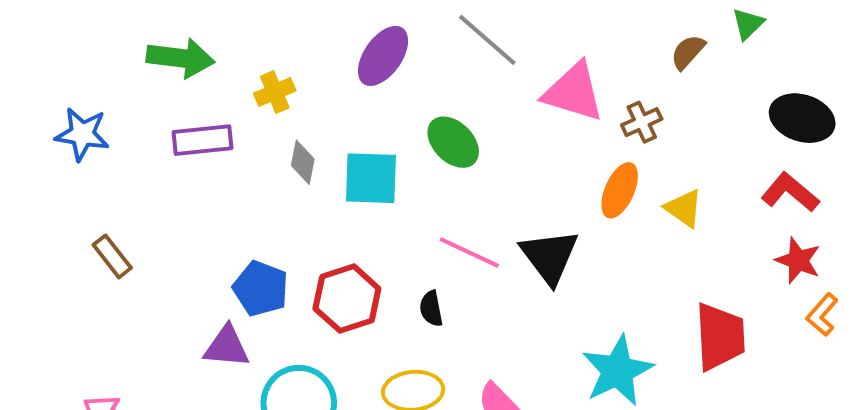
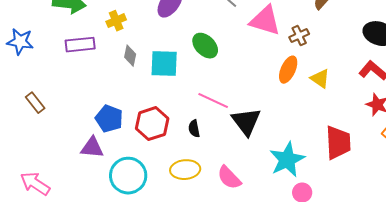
black triangle: (549, 256) -> (246, 122), moved

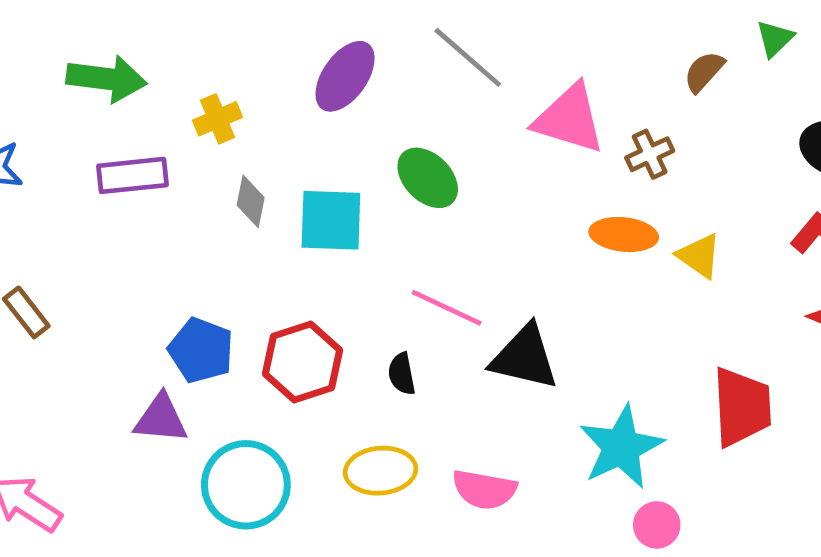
orange ellipse: (288, 70) -> (624, 235), turned 72
black triangle: (246, 122) -> (525, 357), turned -40
pink semicircle: (229, 178) -> (484, 490), turned -36

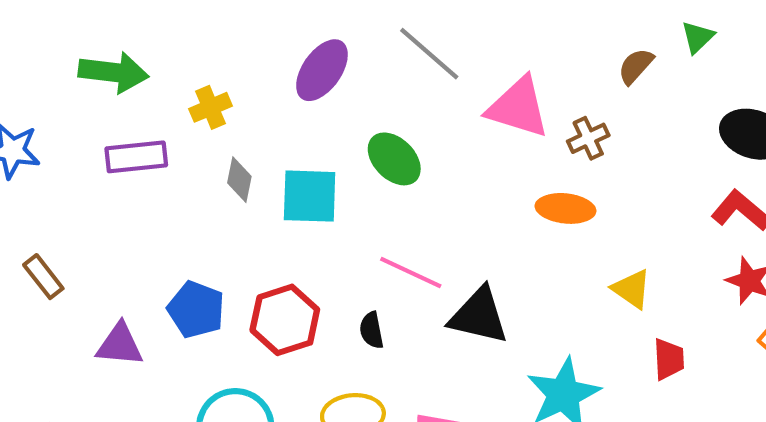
yellow triangle: (699, 256) -> (632, 289), moved
red trapezoid: (742, 407) -> (669, 359), size x0.6
purple triangle: (161, 419) -> (120, 345), moved

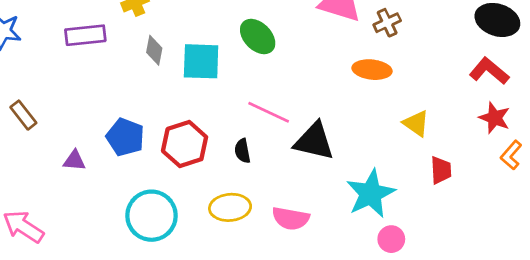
purple triangle: (120, 345) -> (74, 161), size x0.7

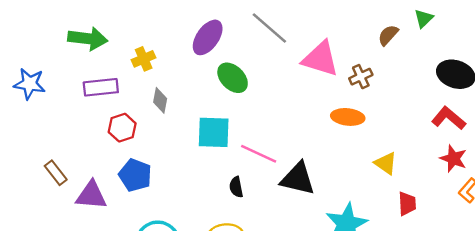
green ellipse: (258, 37) -> (233, 78), moved
cyan square: (201, 61) -> (214, 132), moved
brown rectangle: (23, 115) -> (56, 173), moved
red hexagon: (185, 144) -> (122, 128), moved, size x0.7
purple triangle: (74, 161) -> (91, 195), size x1.6

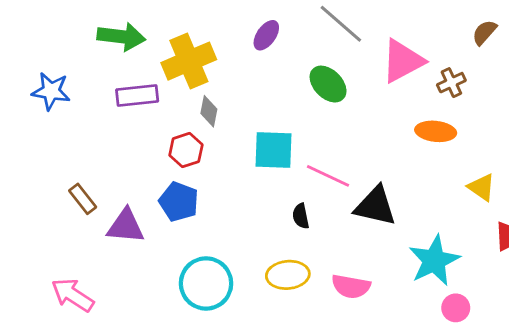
purple ellipse: (208, 37) -> (266, 35), size x0.7
yellow cross: (144, 59) -> (189, 61), size x1.8
pink triangle: (320, 59) -> (403, 61), turned -45
green ellipse: (233, 78) -> (328, 84), moved
red hexagon: (122, 128) -> (186, 150), moved

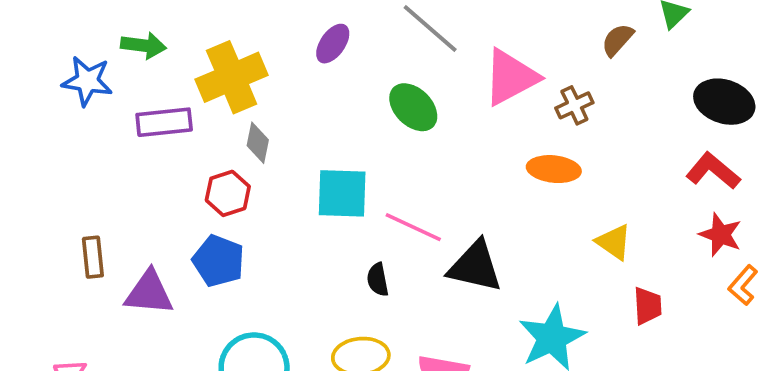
green arrow: (121, 37) -> (144, 45), size x0.7
blue star: (51, 91) -> (87, 81), moved
brown rectangle: (83, 199) -> (93, 257), turned 32

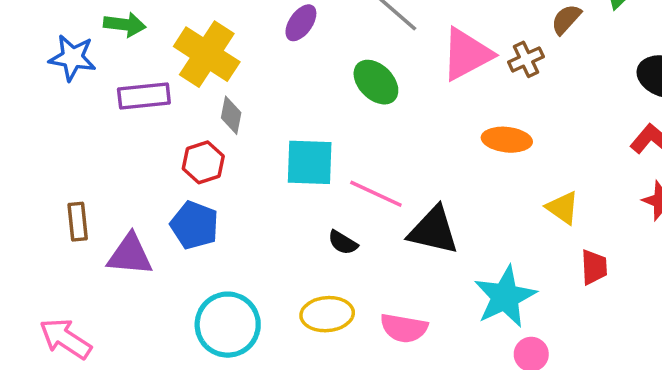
yellow cross: (232, 77) -> (207, 54), turned -34
brown cross: (574, 105) -> (526, 59), moved
black semicircle: (378, 280) -> (343, 243), turned -48

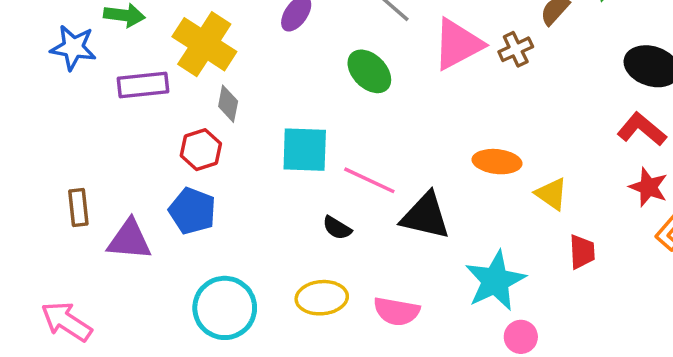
orange ellipse: (507, 140) -> (497, 162), moved

